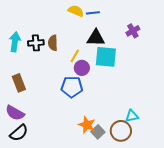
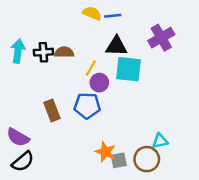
purple cross: (133, 31) -> (161, 38), size x1.5
brown semicircle: (53, 43) -> (64, 52), turned 91
brown rectangle: (19, 83) -> (52, 111), moved
gray square: (98, 132) -> (119, 160), turned 32

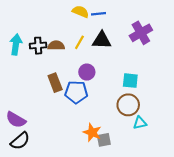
yellow line: (91, 68) -> (79, 42), moved
cyan square: (128, 69) -> (130, 81), moved, size x0.7
brown rectangle: (52, 111) -> (55, 83), moved
brown circle: (147, 159) -> (128, 105), moved

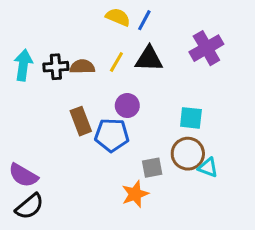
blue line: (99, 14) -> (144, 20), turned -56
cyan triangle: (140, 123) -> (208, 168), moved, turned 32
orange star: (92, 132) -> (135, 194), turned 30
gray square: (104, 140) -> (152, 168), moved

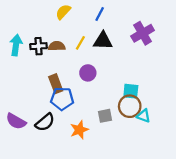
yellow semicircle: (118, 17) -> (63, 12), moved, turned -70
cyan square: (191, 118) -> (131, 91), moved
blue pentagon: (112, 135) -> (62, 99), moved
orange star: (135, 194) -> (79, 130), moved
black semicircle: (29, 206) -> (45, 122), moved

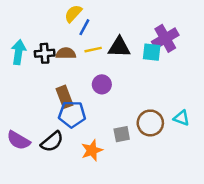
blue line: (100, 14) -> (84, 27), moved
yellow line: (80, 43) -> (93, 50), turned 48
cyan square: (131, 91) -> (152, 52), moved
cyan triangle: (144, 116) -> (181, 118), moved

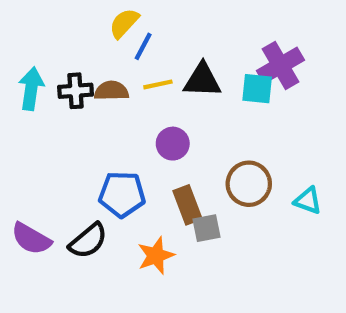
brown rectangle: (65, 97) -> (187, 205), moved
brown circle: (150, 123) -> (249, 184), moved

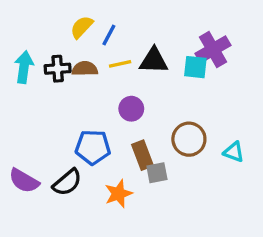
yellow semicircle: (124, 23) -> (82, 27), moved

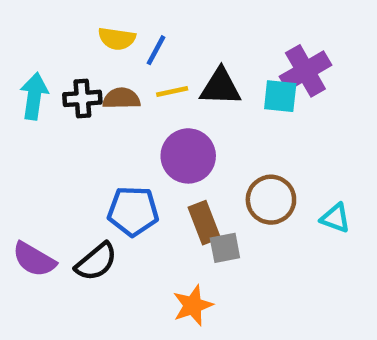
yellow semicircle: (82, 27) -> (117, 39), turned -125
purple circle: (131, 109) -> (188, 156), size x1.5
orange star: (118, 194) -> (193, 305), moved

